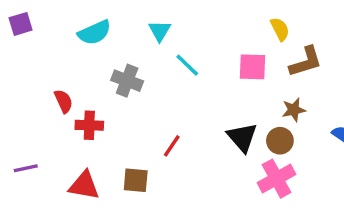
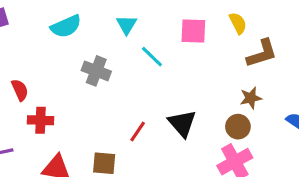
pink square: (252, 67) -> (193, 31), moved
red semicircle: (64, 101) -> (20, 90), moved
red cross: (89, 125) -> (41, 120), moved
black triangle: (242, 137) -> (182, 123), moved

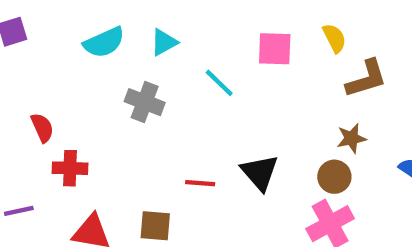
cyan triangle: (126, 25) -> (164, 42), moved, turned 30
red line: (138, 131) -> (200, 183), turned 60

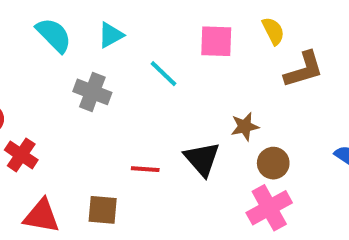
cyan semicircle: (104, 42) -> (54, 35), turned -111
brown star: (351, 138) -> (245, 127), moved
red cross: (70, 168) -> (21, 155), turned 32

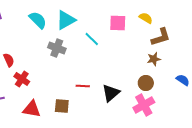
yellow semicircle: (273, 31) -> (146, 18), turned -32
cyan triangle: (111, 35) -> (66, 20), size x1.5
brown star: (245, 127) -> (154, 59), moved
black triangle: (202, 159) -> (111, 93), moved, turned 30

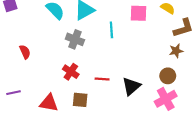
cyan line: (92, 39) -> (111, 30), turned 42
red cross: (22, 79) -> (71, 72), moved

